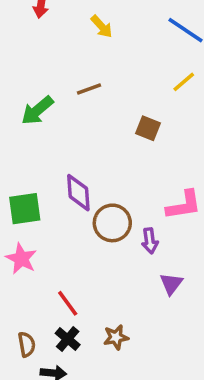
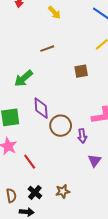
green arrow: (37, 110) -> (24, 78), moved
brown square: (148, 128) -> (81, 71), turned -32
red line: (68, 303) -> (30, 162), moved

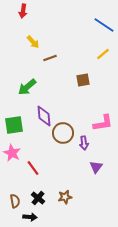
yellow arrow: (54, 13) -> (33, 42), moved

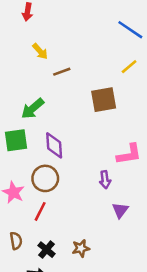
brown square: (83, 80) -> (104, 100), size x1.5
green square: (14, 125) -> (16, 140), moved
brown circle: (63, 133) -> (45, 178), moved
red line: (33, 168) -> (40, 211), turned 63
brown semicircle: (15, 201) -> (16, 241), moved

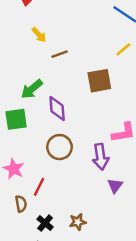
purple diamond: (54, 145) -> (57, 108), moved
brown circle: (45, 178) -> (60, 147), moved
purple arrow: (105, 180) -> (101, 157), size x1.5
brown semicircle: (16, 241) -> (21, 204), moved

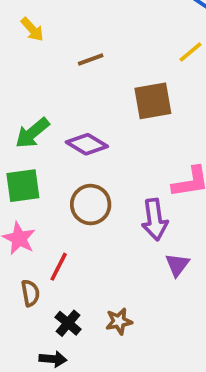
yellow arrow: (39, 35) -> (32, 29), moved
green arrow: (32, 89) -> (32, 133), moved
purple diamond: (57, 108) -> (87, 144), turned -55
green square: (16, 119) -> (23, 186), moved

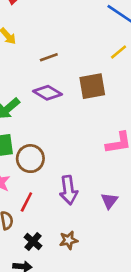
purple diamond: (87, 144) -> (47, 93), moved
brown circle: (91, 205) -> (30, 159), moved
purple arrow: (155, 220) -> (69, 190), moved

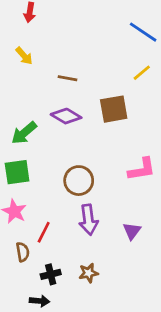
brown line: (49, 57) -> (67, 78), turned 30
brown circle: (30, 159) -> (79, 181), moved
black cross: (33, 241) -> (51, 274), turned 36

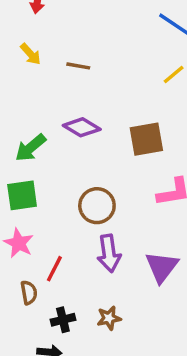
brown line: (67, 78) -> (78, 66), moved
brown square: (114, 109) -> (146, 139), moved
purple triangle: (132, 231) -> (162, 267), size x1.5

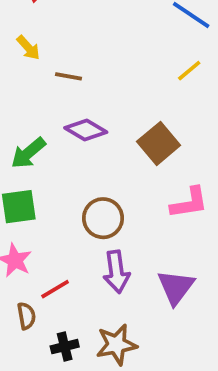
brown line: (78, 66) -> (69, 76), moved
brown square: (146, 139) -> (159, 143), turned -30
red line: (54, 269) -> (55, 289), turned 32
brown star: (109, 318) -> (116, 345), size x1.5

